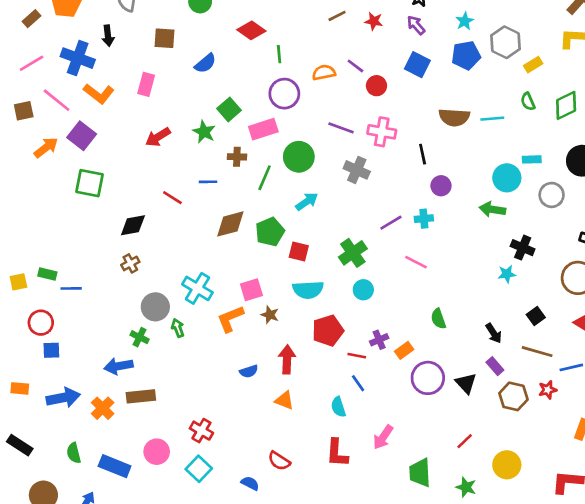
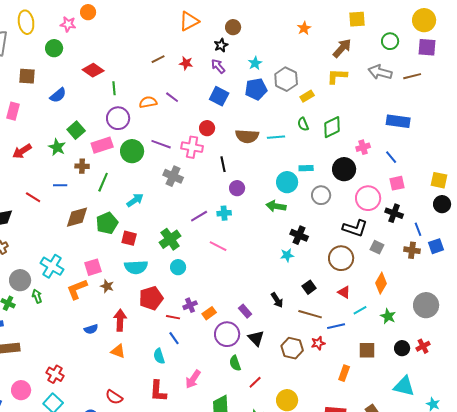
red circle: (376, 86) -> (207, 128), moved
green circle: (299, 157) -> (132, 151), moved
green semicircle: (438, 319) -> (235, 363), moved
purple rectangle: (495, 366) -> (245, 311), moved

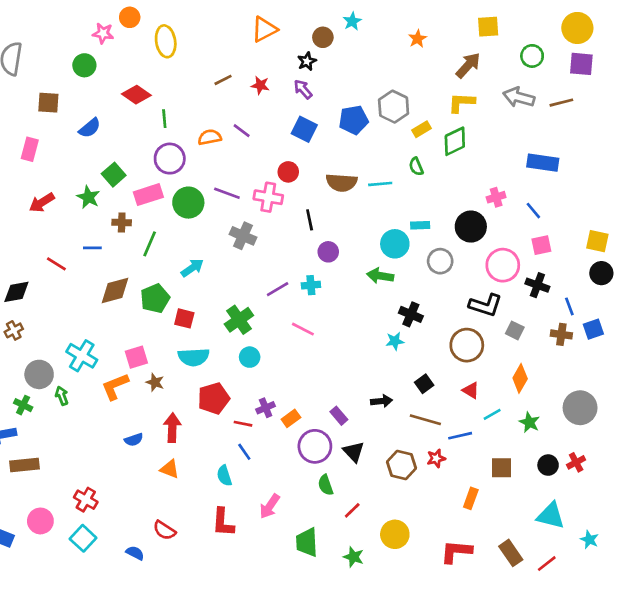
yellow ellipse: (26, 22) -> (166, 41), moved
cyan star: (255, 63) -> (352, 21), moved
green diamond: (332, 127) -> (455, 141), moved
black arrow: (277, 300) -> (382, 401), turned -63

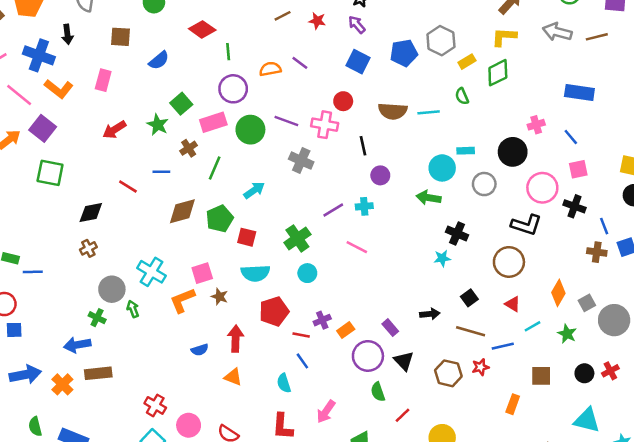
brown cross: (122, 223) -> (189, 148), turned -35
gray square: (515, 330) -> (587, 303), moved, turned 35
pink circle: (40, 521) -> (189, 425), moved

